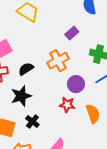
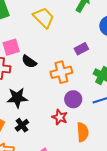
black semicircle: (26, 69) -> (29, 62), moved, turned -126

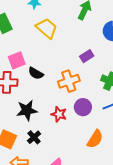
red star: (60, 117) -> (59, 114), moved
orange semicircle: (83, 132) -> (95, 139), turned 42

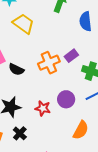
purple rectangle: (87, 56) -> (71, 56), moved
orange cross: (69, 81) -> (49, 63), moved

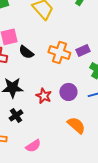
orange cross: (49, 63) -> (59, 52), turned 30
orange semicircle: (81, 130) -> (76, 125), turned -90

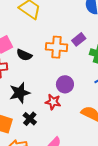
purple circle: (68, 92) -> (65, 84), moved
red star: (44, 96) -> (53, 102), moved

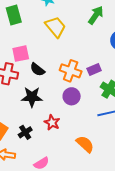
purple circle: (65, 84) -> (72, 96), moved
black star: (20, 93) -> (32, 97), moved

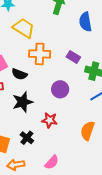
purple rectangle: (94, 70) -> (73, 57), turned 72
orange cross: (71, 71) -> (40, 54), moved
orange semicircle: (85, 144) -> (88, 131), turned -96

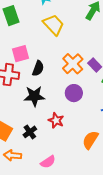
orange cross: (40, 54) -> (73, 64), moved, turned 30
black semicircle: (19, 74) -> (38, 68), turned -105

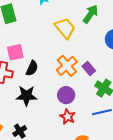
yellow trapezoid: (53, 25) -> (65, 28), moved
red star: (56, 120) -> (68, 117), moved

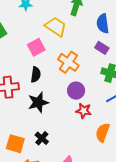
pink square: (15, 52) -> (36, 47), moved
purple rectangle: (89, 68) -> (102, 48), moved

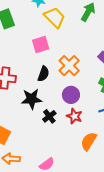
yellow trapezoid: (56, 27) -> (55, 17), moved
black semicircle: (36, 75) -> (43, 74), moved
black cross: (42, 138) -> (49, 116), moved

